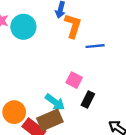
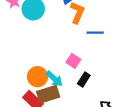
orange circle: (14, 112) -> (38, 77), moved

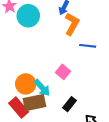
black rectangle: (84, 79) -> (70, 104), moved

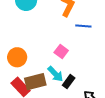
orange circle: (26, 84) -> (17, 57), moved
cyan arrow: (42, 88) -> (55, 74), moved

